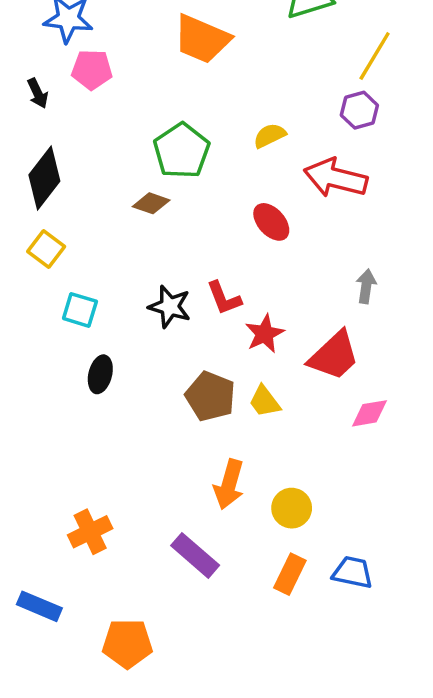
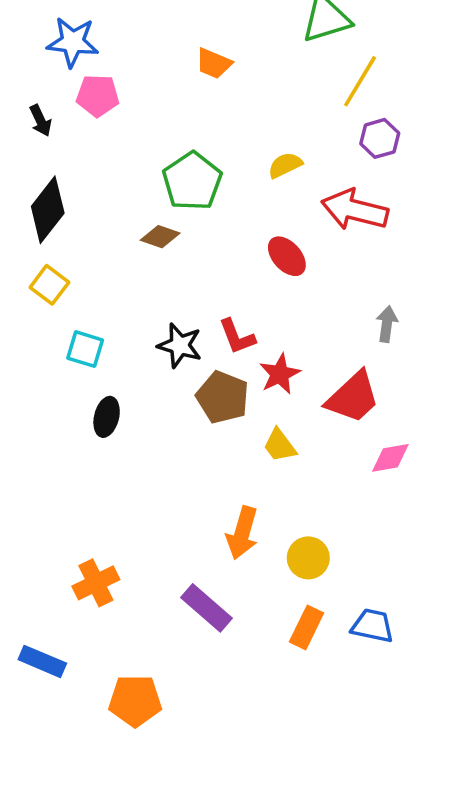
orange trapezoid: (202, 39) -> (214, 63), size x0.6
yellow line: (375, 56) -> (360, 81), moved
brown pentagon: (210, 396) -> (223, 397), moved

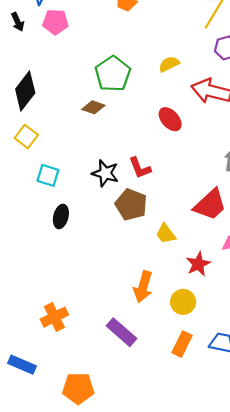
black arrow: (41, 121) -> (18, 22), moved
red star: (280, 374) -> (198, 264), moved

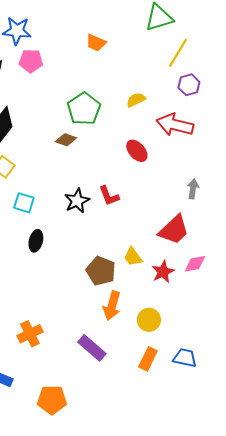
black star: (105, 173) -> (77, 201), turned 30
brown pentagon: (131, 205) -> (101, 271), moved
red star: (198, 264) -> (163, 272), moved

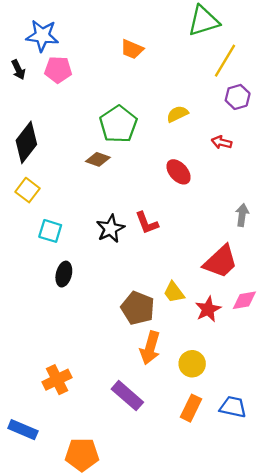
red arrow: (175, 125) -> (222, 142), size x0.5

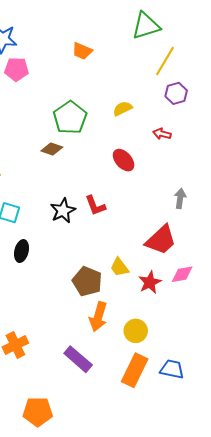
orange rectangle: (191, 408) -> (135, 370), size x1.4

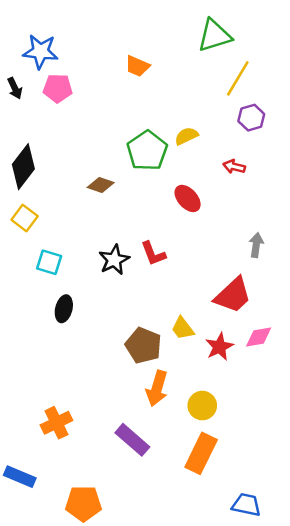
green pentagon: (70, 118) -> (147, 151), moved
blue trapezoid: (172, 369) -> (246, 505), moved

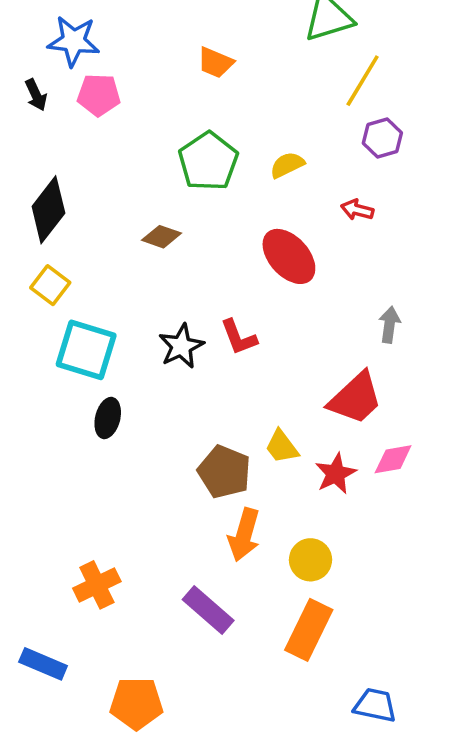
green pentagon: (147, 151) -> (208, 161), moved
red ellipse: (188, 198) -> (289, 256), size x1.4
cyan square: (49, 262) -> (86, 350), size x1.6

